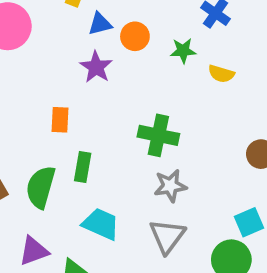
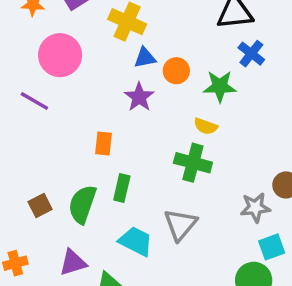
green star: (183, 51) -> (220, 86), size x1.4
yellow semicircle: (221, 74) -> (206, 126), moved
gray star: (170, 186) -> (255, 207), moved
gray triangle: (167, 236) -> (180, 225), moved

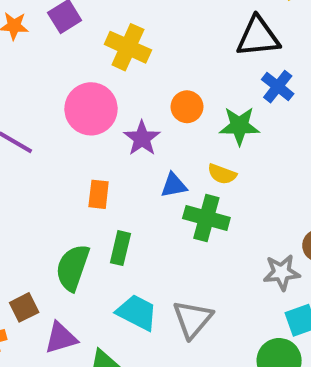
pink circle: (60, 55) -> (91, 109), moved
blue triangle: (145, 58) -> (174, 185), moved
brown square: (40, 206) -> (24, 307), moved
gray triangle: (180, 225) -> (193, 319), moved

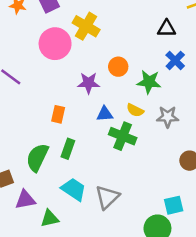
black triangle: (258, 37) -> (167, 29), size x0.7
pink circle: (91, 109) -> (55, 44), moved
purple star: (142, 138) -> (89, 83), turned 30
gray star: (282, 272) -> (168, 117), moved

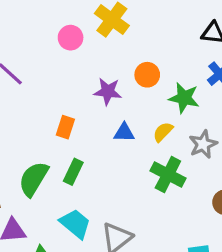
pink circle: (55, 44) -> (71, 38), size x0.6
yellow semicircle: (135, 110) -> (163, 132), turned 102
gray star: (168, 117) -> (203, 144), turned -30
green cross: (123, 136) -> (168, 174), moved

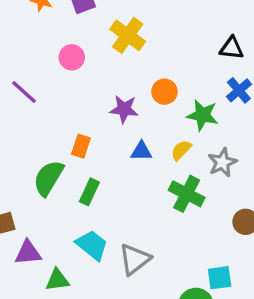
pink circle: (71, 38) -> (72, 57), moved
green semicircle: (34, 179) -> (48, 178), moved

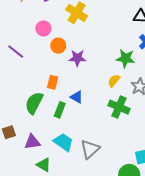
orange circle: (164, 92) -> (58, 46), moved
blue triangle: (141, 151) -> (77, 97), moved, turned 32
purple triangle: (28, 253) -> (32, 142), moved
green triangle: (57, 280) -> (44, 165), turned 42

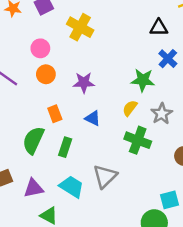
orange circle: (58, 46) -> (46, 74), moved
orange rectangle: (53, 82) -> (55, 114), turned -32
blue triangle: (77, 97) -> (93, 118), moved
gray triangle: (90, 149) -> (105, 176), moved

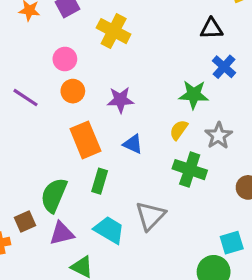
orange rectangle: (55, 114) -> (85, 140), size x1.6
green semicircle: (33, 140) -> (54, 195), moved

